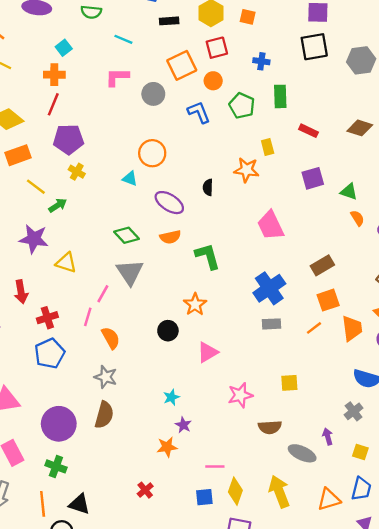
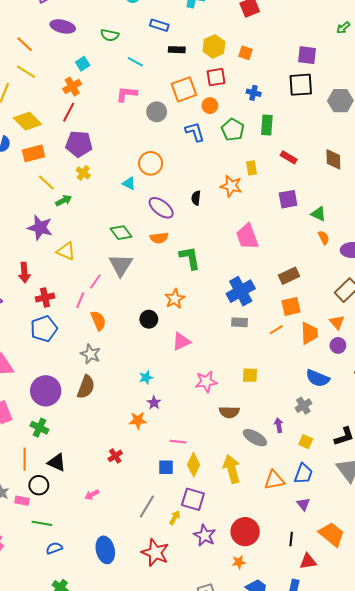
orange cross: (54, 75) -> (72, 86), turned -36
brown diamond: (360, 128) -> (333, 159), turned 65

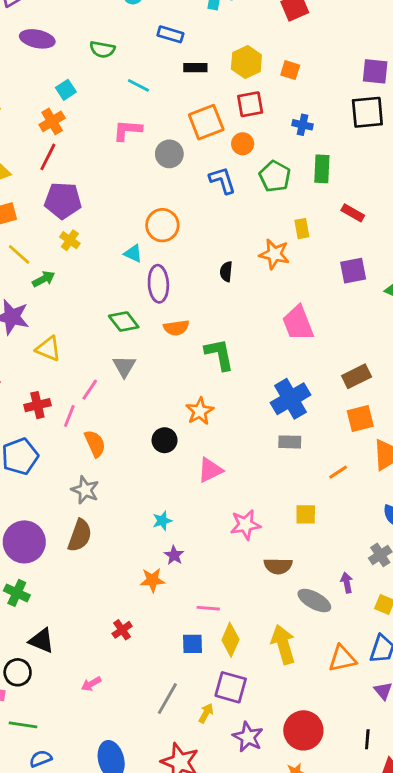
purple ellipse: (161, 208) -> (158, 284), moved, turned 50
gray triangle: (121, 265) -> (124, 366), size x0.7
red cross: (45, 297) -> (37, 405), moved
orange line: (276, 330) -> (338, 472), moved

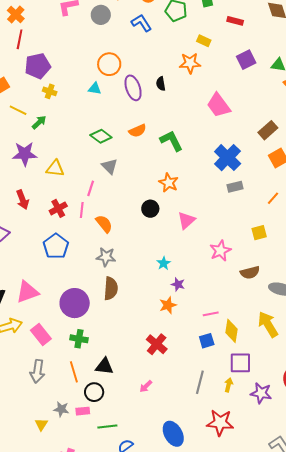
yellow rectangle: (302, 229) -> (204, 41), turned -40
purple ellipse: (158, 284) -> (133, 88), moved
red cross: (122, 630) -> (157, 344), size x1.5

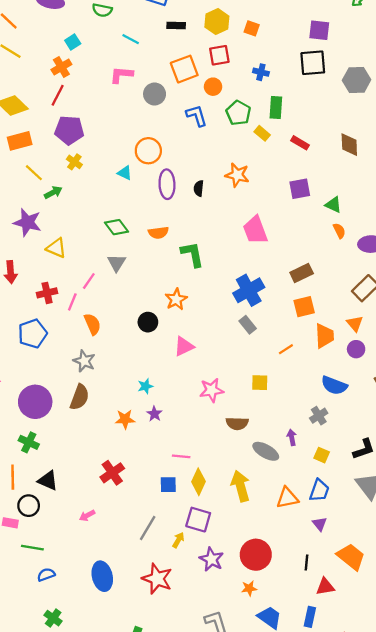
yellow rectangle: (204, 41) -> (262, 133), moved
gray rectangle: (235, 187) -> (248, 325), turned 49
orange star: (168, 305) -> (125, 419), moved

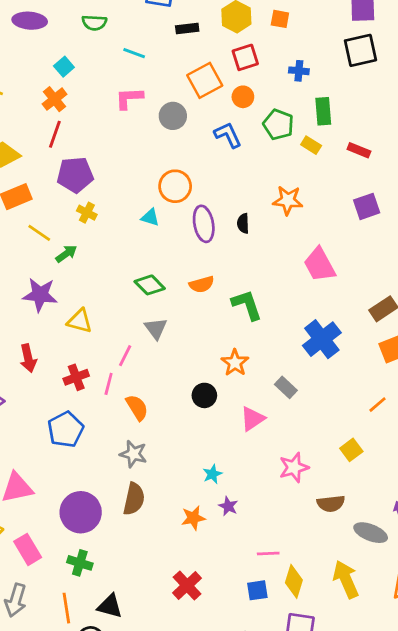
gray rectangle: (248, 325) -> (286, 387), moved
yellow square: (260, 383) -> (351, 450), turned -30

